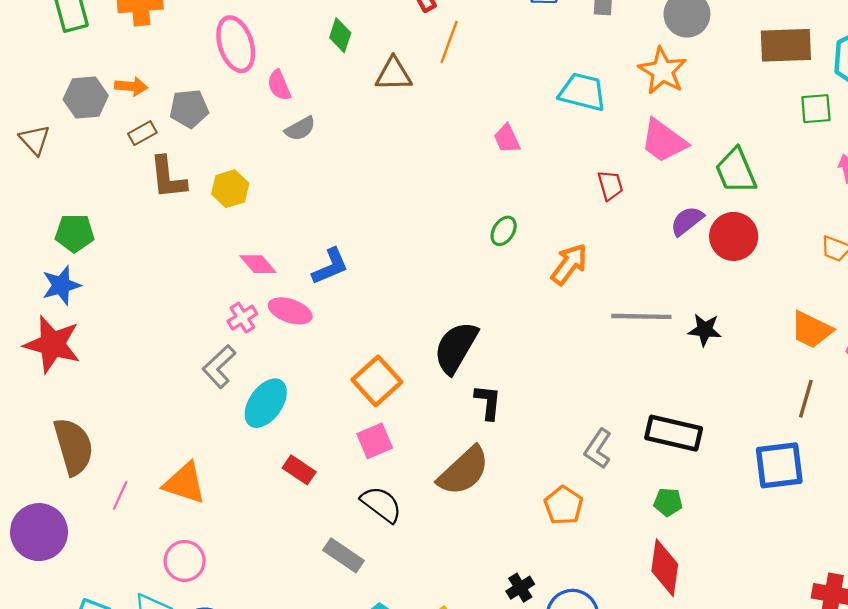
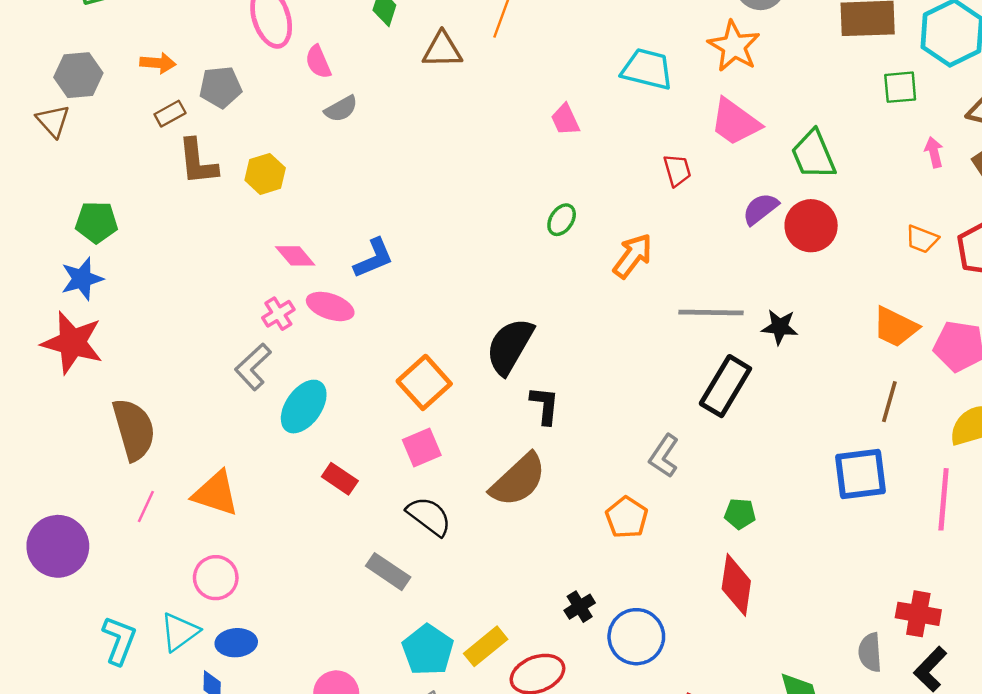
gray hexagon: (86, 98) -> (78, 75), moved
black rectangle: (674, 433) -> (725, 386), moved, turned -72
brown semicircle: (73, 446) -> (134, 429), moved

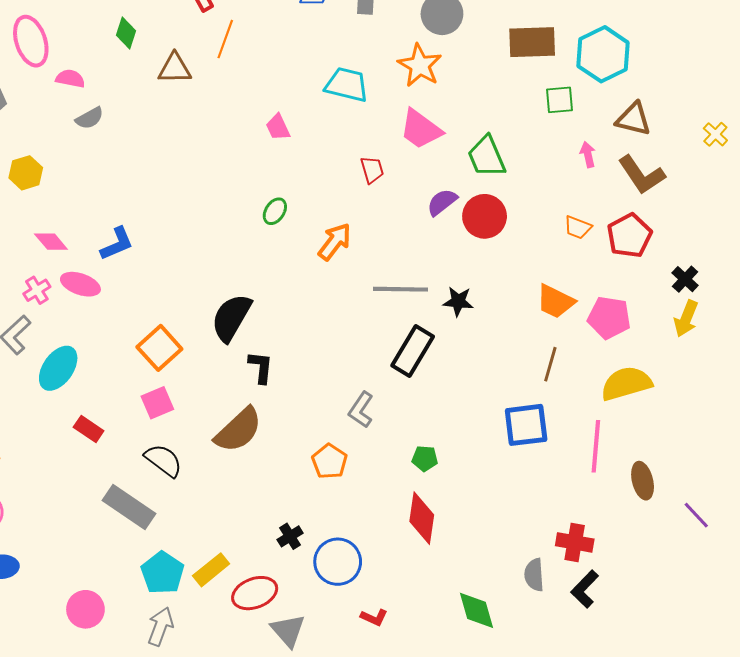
pink semicircle: (318, 62) -> (70, 79), turned 124
gray rectangle: (388, 572) -> (129, 507), size x1.4

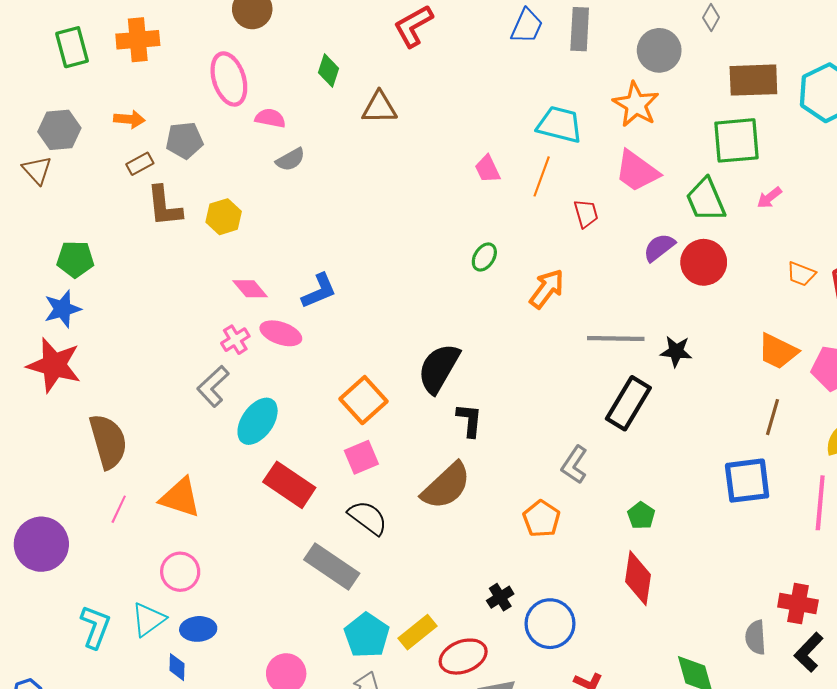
orange line: (225, 39) -> (542, 176), moved
green square: (559, 100) -> (737, 140), moved, size x1.6
pink arrow: (588, 155) -> (769, 198), moved, turned -115
red rectangle: (89, 429) -> (289, 485), size x1.6
green pentagon: (425, 458) -> (641, 516), turned 30

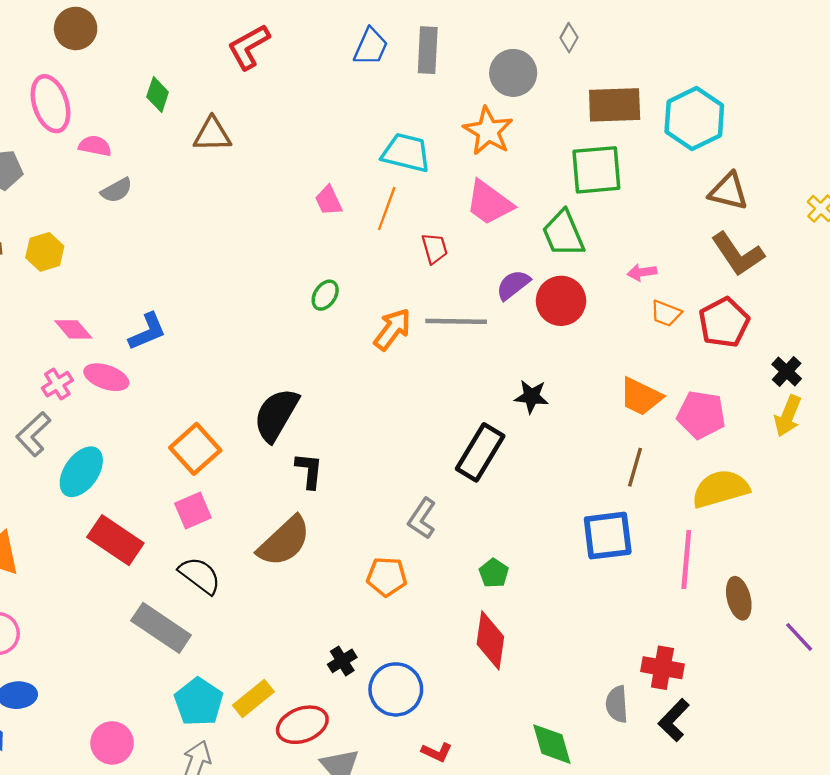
pink arrow: (769, 198) -> (642, 272), moved, turned 30
gray line: (616, 339) -> (456, 321), moved
orange pentagon: (542, 519) -> (387, 577), turned -30

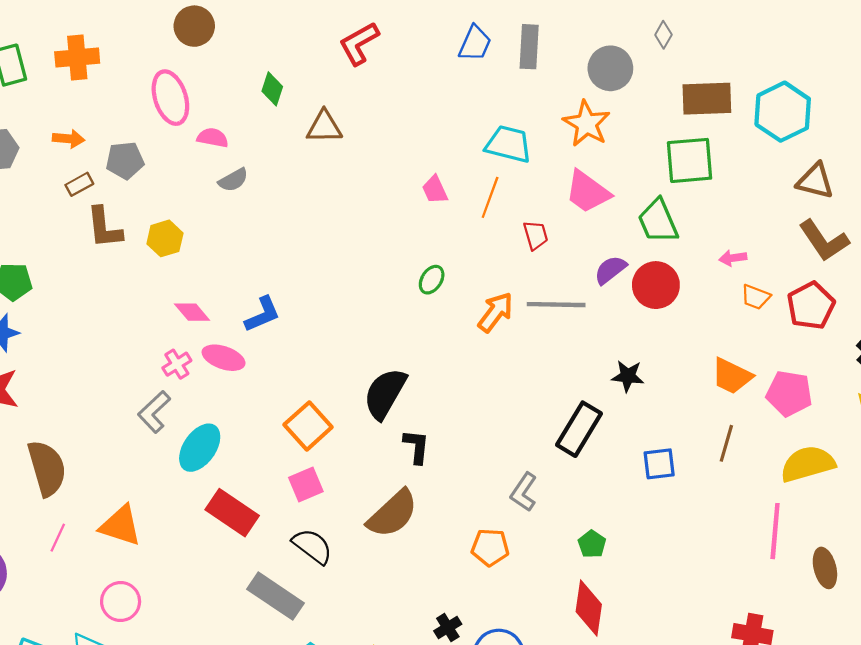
blue square: (608, 536) -> (659, 464), moved, size x0.7

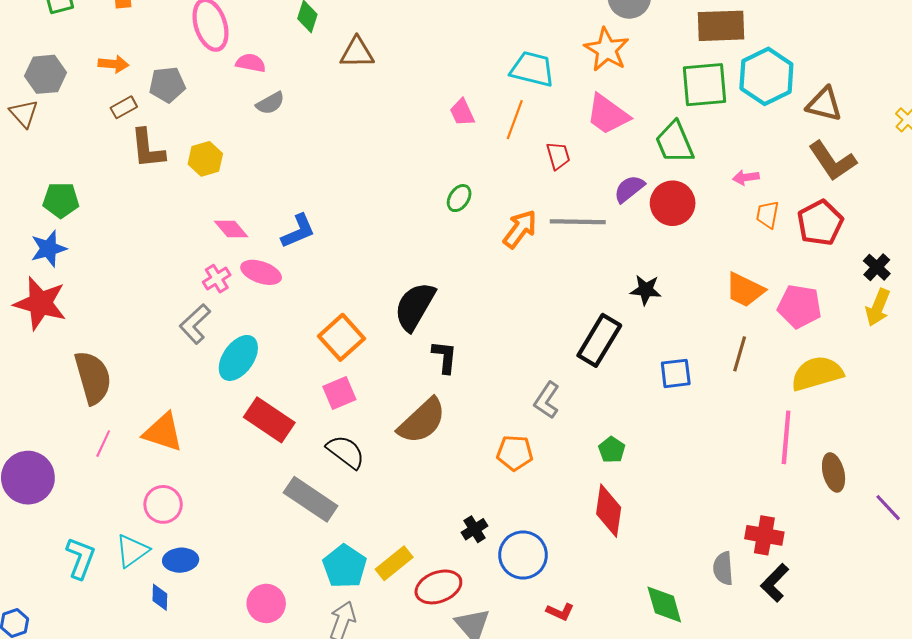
cyan hexagon: (783, 112) -> (766, 76), moved
orange trapezoid: (756, 297) -> (767, 215), turned 80

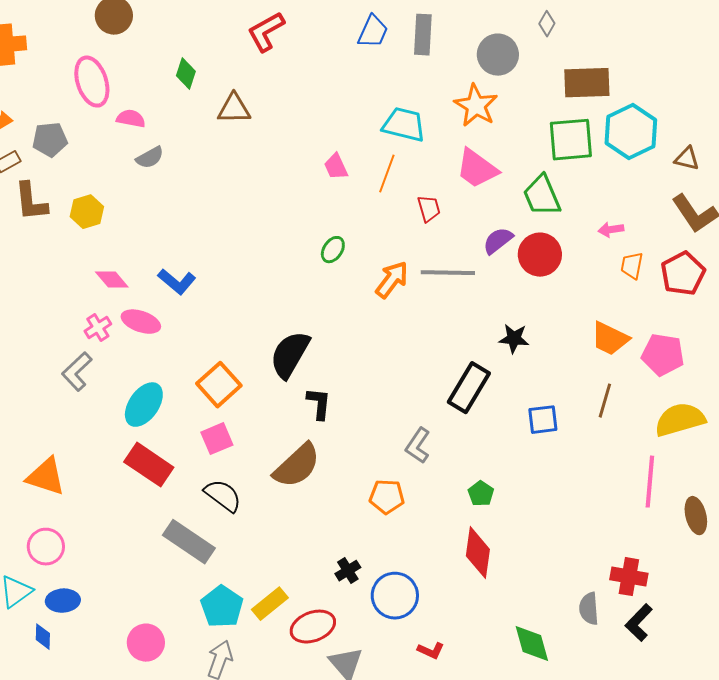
brown triangle: (824, 104) -> (687, 159), size x0.7
blue L-shape: (298, 231) -> (177, 282), turned 63
cyan ellipse: (238, 358) -> (144, 405), moved

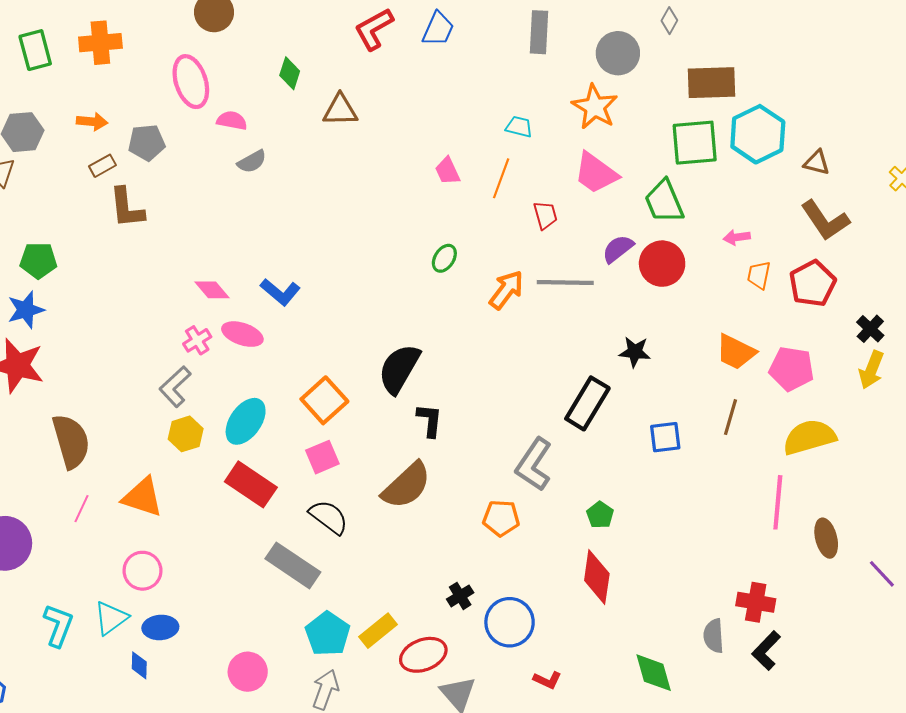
blue trapezoid: (373, 32) -> (438, 29), moved
cyan trapezoid: (404, 125) -> (519, 127), size x0.6
yellow hexagon: (87, 212) -> (186, 434), moved
gray L-shape: (418, 446) -> (534, 464), size x1.4

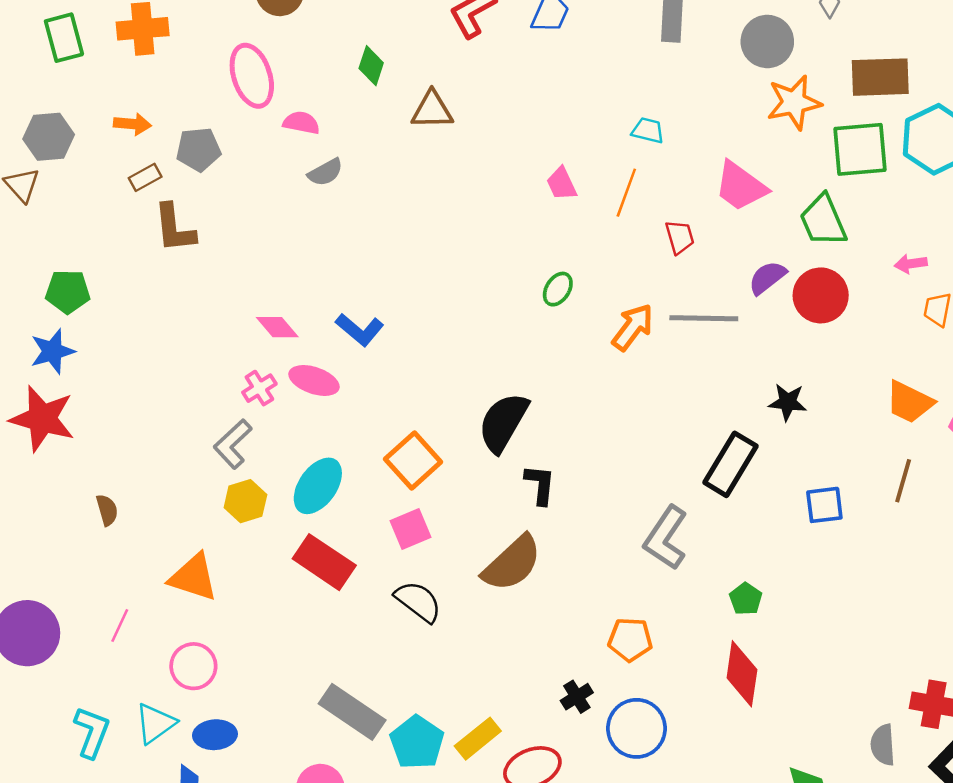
orange star: (595, 107) -> (794, 102), moved, turned 30
brown semicircle: (71, 441) -> (107, 510), size x0.5
pink line: (81, 509) -> (120, 626), moved
orange pentagon: (501, 518) -> (630, 640), moved
gray rectangle: (293, 565) -> (352, 712), moved

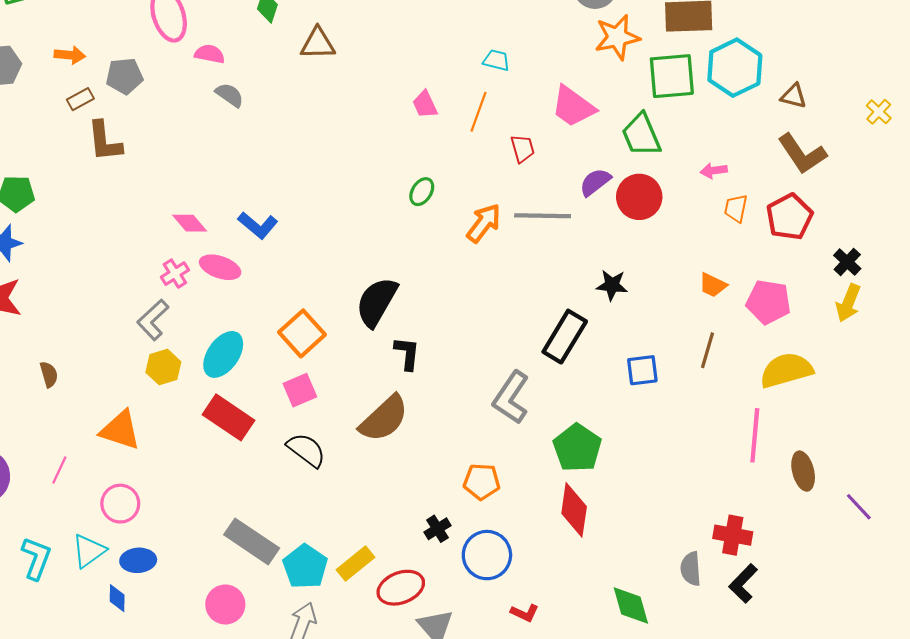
gray semicircle: (325, 172) -> (230, 95), turned -116
orange trapezoid: (910, 402) -> (713, 285), size x0.7
green pentagon: (746, 599) -> (577, 448), size x1.8

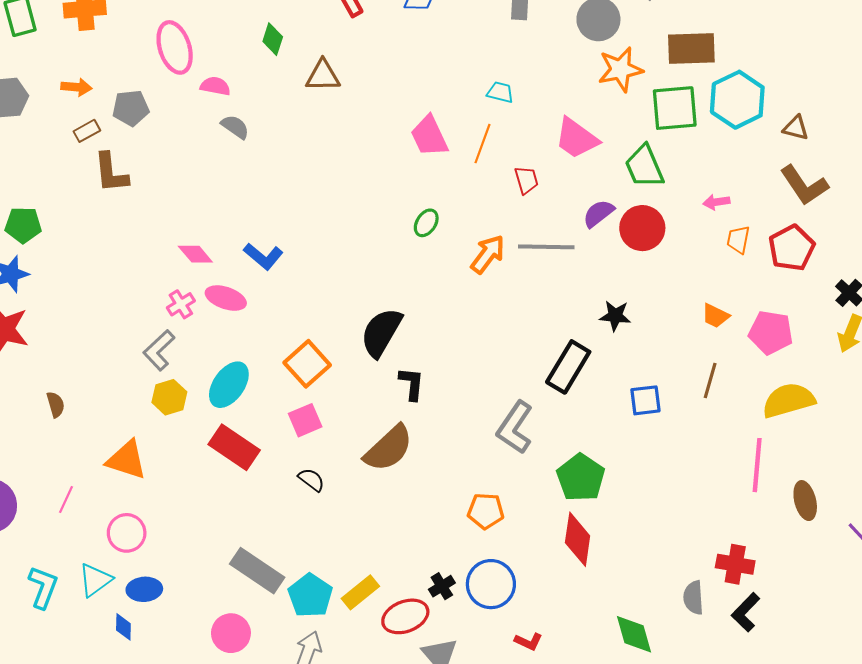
pink trapezoid: (425, 104) -> (429, 136), size x1.5
black semicircle: (306, 450) -> (311, 480), size x0.7
black cross: (438, 529) -> (442, 586), moved

